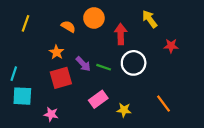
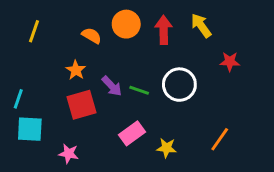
red arrow: (121, 34) -> (164, 30), moved
orange line: (163, 104) -> (220, 139), turned 72

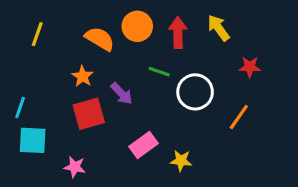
orange semicircle: (92, 36) -> (100, 39), size x1.4
green line: (139, 90) -> (159, 72), moved
orange line: (220, 139) -> (239, 117), moved

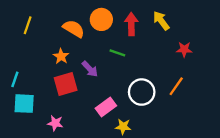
white circle: (195, 92) -> (142, 92), moved
yellow star: (181, 161) -> (123, 127), moved

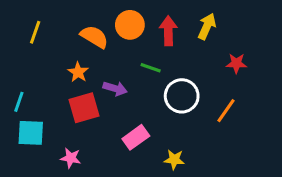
yellow arrow: (161, 21) -> (207, 26), turned 60
purple arrow: (90, 69) -> (115, 88), turned -30
white circle: (142, 92) -> (182, 96), moved
yellow star: (123, 127) -> (174, 160), moved

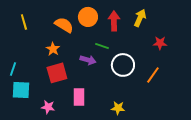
yellow line: (35, 32) -> (24, 22), turned -35
purple arrow: (115, 88) -> (88, 60), moved
pink rectangle: (136, 137) -> (79, 97), moved, turned -54

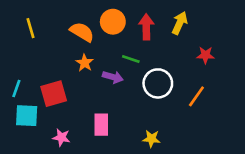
orange star: (53, 49) -> (85, 63), moved
red square: (57, 73) -> (54, 94), moved

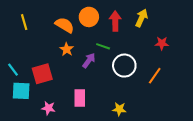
purple arrow: (113, 77) -> (89, 60), turned -70
cyan line: (16, 89) -> (13, 70), turned -56

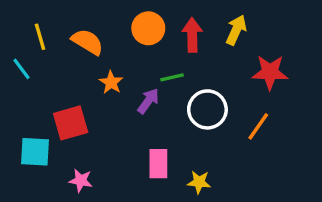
orange semicircle: (65, 25) -> (87, 42), moved
red star: (162, 43) -> (270, 72), size x1.5
green line: (103, 46) -> (172, 77), turned -32
cyan line: (13, 70) -> (21, 69), moved
pink rectangle: (80, 98) -> (158, 164), moved

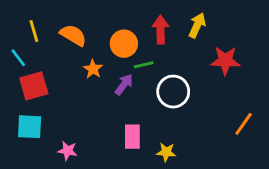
orange circle: (148, 28) -> (124, 44), moved
red square: (71, 123) -> (34, 86), moved
orange line: (258, 126) -> (244, 124), moved

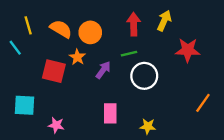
orange circle: (124, 44) -> (90, 32), moved
green line: (144, 65) -> (129, 54), moved
red square: (34, 86) -> (54, 71), moved, turned 30
yellow star: (166, 152) -> (148, 126), moved

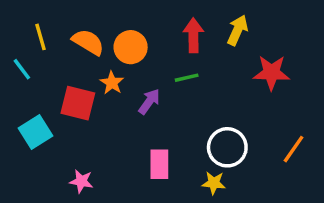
white circle: (144, 76) -> (227, 147), moved
cyan square: (25, 105) -> (35, 132), moved, turned -35

